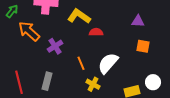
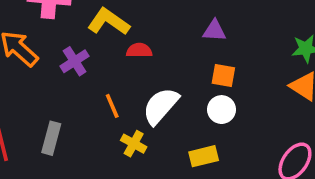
purple cross: (55, 46) -> (75, 61), moved
white circle: (153, 82) -> (222, 110), moved

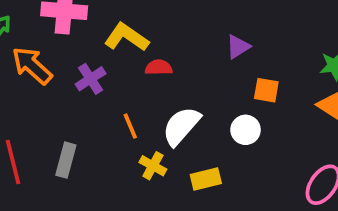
purple triangle: (214, 31) -> (238, 47), turned -35
orange square: (223, 76) -> (266, 90), moved
yellow rectangle: (204, 156) -> (206, 179), moved

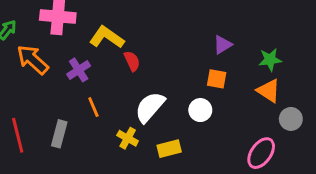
purple triangle: (238, 47) -> (223, 45), moved
red semicircle: (159, 67) -> (132, 61), turned 66
orange line: (130, 126) -> (93, 107), moved

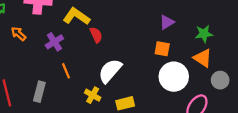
orange arrow: (33, 60) -> (18, 34), size x0.6
white circle: (200, 110) -> (174, 77), moved, size x1.6

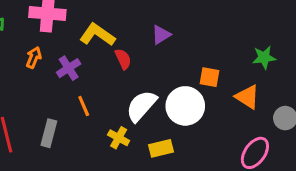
purple triangle: (167, 22) -> (161, 35), moved
orange arrow: (18, 34) -> (34, 57), moved, turned 70
orange triangle: (203, 58) -> (247, 97), moved
white circle: (174, 77) -> (185, 106), moved

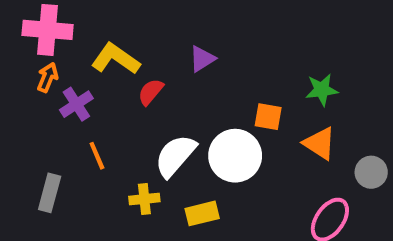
orange arrow: (34, 57) -> (48, 77), moved
green star: (264, 57) -> (322, 90), moved
red semicircle: (123, 59) -> (151, 92), turned -115
yellow cross: (119, 138) -> (144, 199), turned -35

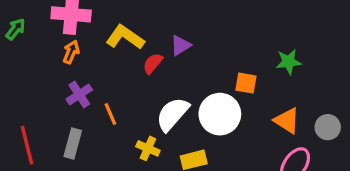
purple triangle: (202, 59) -> (181, 45), moved
purple cross: (76, 104) -> (79, 94), moved
orange triangle: (320, 143) -> (287, 121), moved
yellow cross: (144, 199) -> (148, 148), turned 30

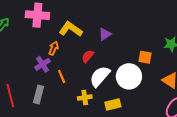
orange arrow: (71, 52) -> (54, 48), moved
red semicircle: (153, 63) -> (88, 56), moved
yellow cross: (148, 148) -> (85, 98), turned -32

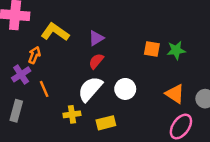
red semicircle: (88, 56) -> (96, 61), moved
orange square: (145, 57) -> (152, 49), moved
white circle: (129, 76) -> (125, 89), size x0.7

